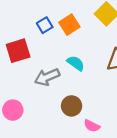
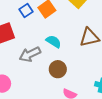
brown circle: (72, 106) -> (58, 69), moved

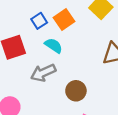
cyan semicircle: (54, 42) -> (54, 46), moved

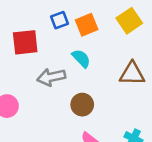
cyan semicircle: (54, 46) -> (81, 58), moved

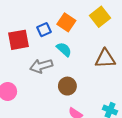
blue square: (60, 20) -> (44, 30), moved
orange square: (87, 25) -> (66, 22), turned -30

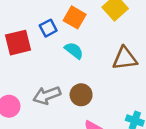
gray arrow: (41, 66) -> (47, 95), moved

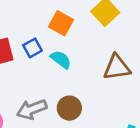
blue square: (48, 28) -> (32, 48), moved

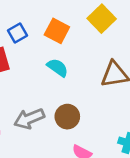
blue square: (32, 48) -> (17, 33), moved

